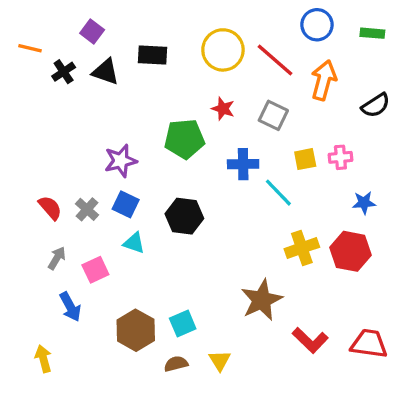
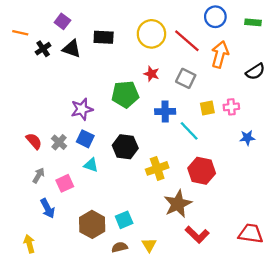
yellow cross: (302, 248) -> (157, 168), moved
red hexagon: (351, 251) -> (202, 171), moved
red L-shape: (310, 340) -> (197, 235), moved

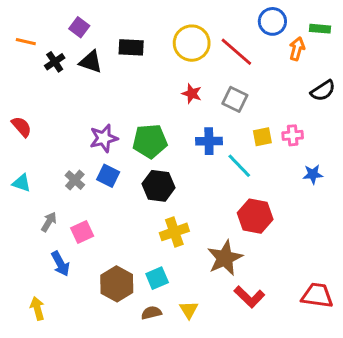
orange arrow: (220, 54) -> (297, 49), moved, size x0.7
green pentagon: (125, 94) -> (150, 141), moved
red semicircle: (34, 141) -> (22, 127), moved
cyan triangle: (91, 165) -> (22, 183), moved
yellow cross: (157, 168) -> (174, 232), moved

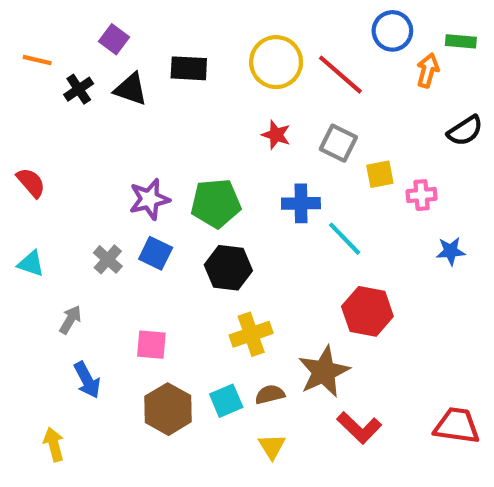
yellow square: (262, 137) -> (380, 174), moved
pink square: (82, 232) -> (151, 345), moved, turned 30
brown semicircle: (151, 313) -> (270, 394), moved

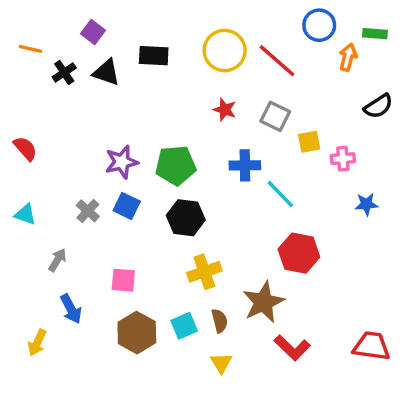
brown semicircle: (270, 394) -> (220, 321), turned 90
yellow arrow: (54, 444) -> (37, 343), moved, turned -140

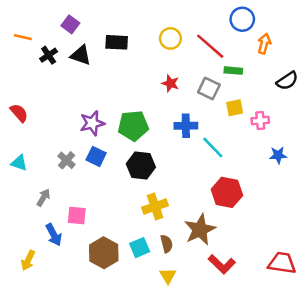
green rectangle: (375, 34) -> (233, 71), moved
yellow circle: (225, 51) -> (170, 38), size x0.7
pink square: (123, 280) -> (77, 215), moved

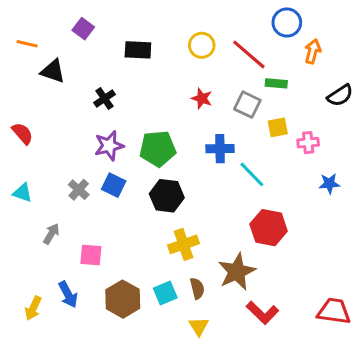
black cross: (49, 55) -> (105, 98), moved
black triangle: (81, 55) -> (53, 71), moved
blue arrow: (54, 235) -> (68, 294), moved

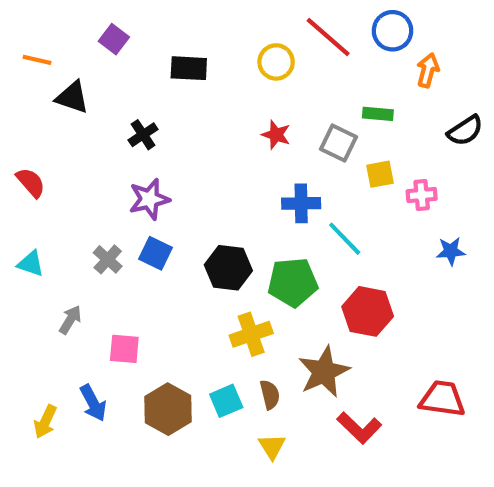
red line: (249, 54) -> (328, 37), moved
green pentagon: (158, 149) -> (293, 282), moved
red trapezoid: (334, 311) -> (442, 399), moved

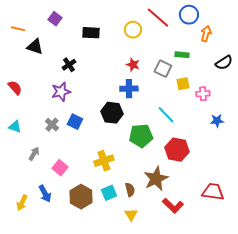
purple star: (149, 199) -> (61, 92), moved
blue cross: (301, 203) -> (129, 89), moved
black hexagon: (228, 268) -> (112, 113), moved
yellow cross: (251, 334) -> (104, 161), moved
pink square: (124, 349) -> (60, 168), turned 35

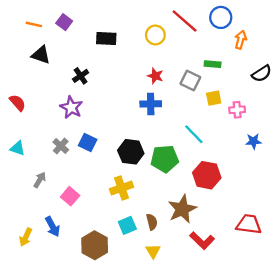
orange line: (18, 29) -> (34, 24), moved
purple star: (61, 92) -> (71, 107), turned -30
black hexagon: (112, 113) -> (131, 152), moved
brown hexagon: (81, 197) -> (95, 245), moved

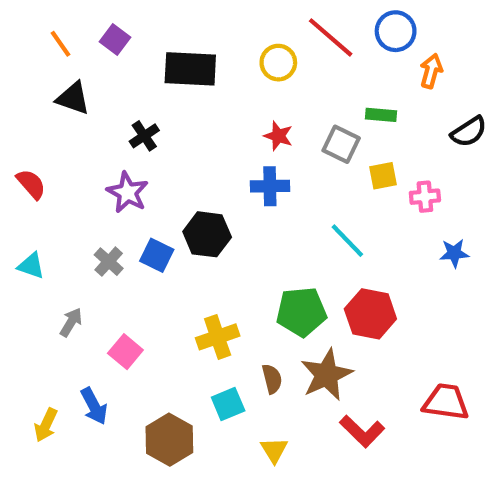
orange line: (34, 24) -> (60, 44), turned 42
black rectangle: (106, 38) -> (190, 69), size x1.4
black hexagon: (131, 152) -> (207, 234), moved
green pentagon: (165, 159) -> (301, 312), moved
brown semicircle: (152, 222) -> (272, 379), moved

